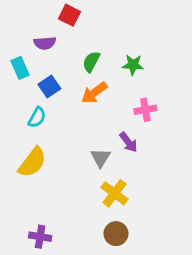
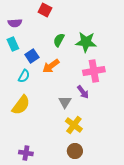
purple semicircle: (45, 43) -> (15, 23), moved
green star: (133, 65) -> (86, 42), size x1.5
orange arrow: (94, 93) -> (51, 66), moved
pink cross: (145, 110) -> (94, 71), size x1.5

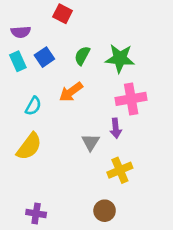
blue square: (32, 56) -> (44, 57), moved
purple arrow: (83, 92) -> (116, 128), turned 32
yellow cross: (74, 125) -> (120, 170), moved, turned 30

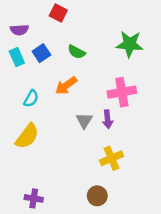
green semicircle: (82, 56) -> (76, 52), turned -90
green star: (120, 58) -> (130, 44), moved
gray triangle: (91, 142) -> (84, 121), moved

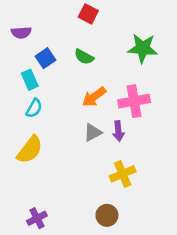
red square: (58, 13) -> (88, 14), moved
cyan rectangle: (17, 57) -> (30, 80), moved
orange arrow: (66, 86) -> (94, 97), moved
gray triangle: (84, 121) -> (93, 132), turned 30
purple cross: (34, 198) -> (37, 218), turned -36

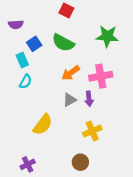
green semicircle: (84, 57) -> (63, 43), size x1.5
yellow semicircle: (30, 150) -> (43, 125), moved

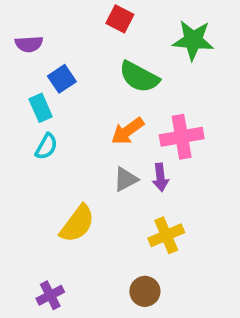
green star: (107, 36) -> (193, 40), moved
green semicircle: (63, 43) -> (139, 77), moved

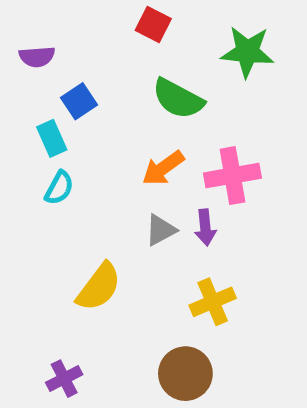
brown circle: (145, 291) -> (185, 374), size x1.4

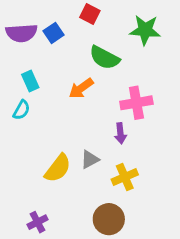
purple semicircle: (37, 57) -> (21, 33), size x1.5
blue square: (79, 101) -> (53, 33), moved
orange arrow: (163, 168) -> (81, 88), moved
cyan semicircle: (59, 188) -> (21, 110), moved
gray triangle: (161, 230) -> (90, 160), moved

